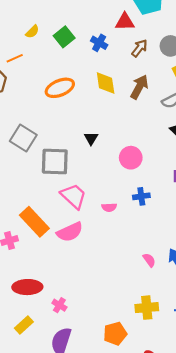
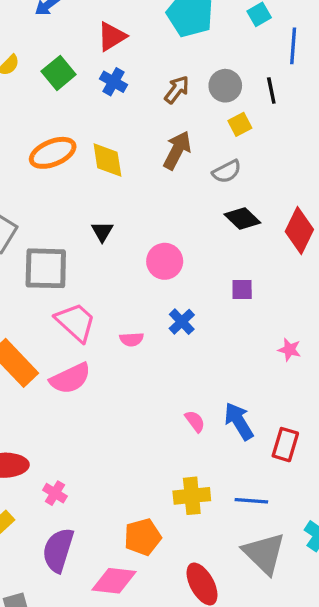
red triangle: (125, 22) -> (112, 36), moved, turned -30
yellow diamond: (106, 83) -> (107, 160), moved
blue cross: (141, 196) -> (182, 322), turned -35

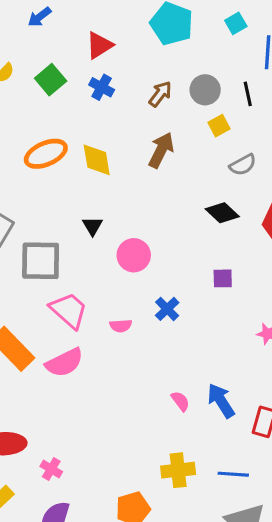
gray semicircle: (227, 171) -> (243, 165), moved
pink circle: (165, 261) -> (134, 255), moved

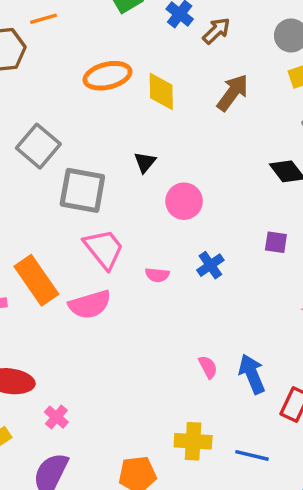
brown arrow: (160, 94) -> (216, 31), moved

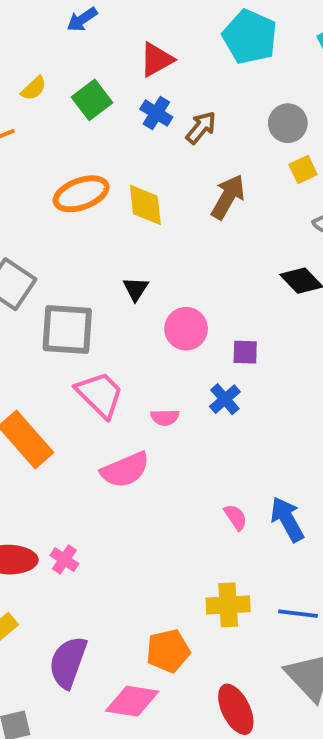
purple square: (276, 242) -> (245, 352), moved
pink semicircle: (90, 304) -> (125, 470), moved
pink cross: (56, 417) -> (64, 559), moved

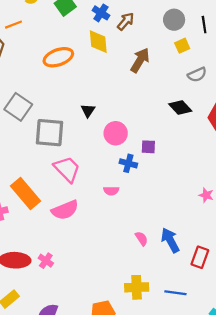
yellow diamond: (145, 205) -> (98, 42), moved
blue cross: (225, 399) -> (128, 163), moved, turned -35
pink semicircle: (165, 417) -> (111, 191), moved
pink semicircle: (125, 470) -> (65, 210), moved

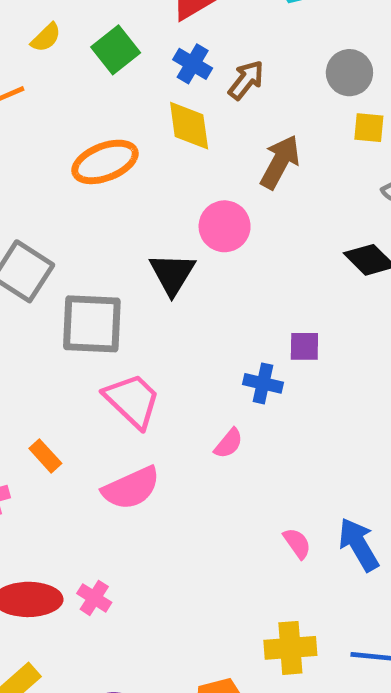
yellow square: (182, 46) -> (369, 128), turned 32
black triangle: (88, 111) -> (172, 274), size x1.5
pink circle: (116, 133) -> (225, 226), moved
pink semicircle: (111, 191) -> (229, 443), turned -48
orange rectangle: (25, 194) -> (45, 456), size x0.5

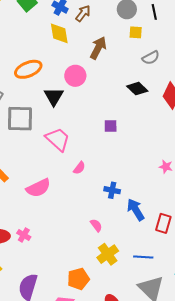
orange ellipse: (105, 162) -> (28, 69), moved
blue cross: (263, 383) -> (112, 190), moved
pink trapezoid: (132, 400) -> (58, 139), moved
pink semicircle: (297, 543) -> (96, 225), moved
yellow cross: (290, 648) -> (108, 254), turned -30

